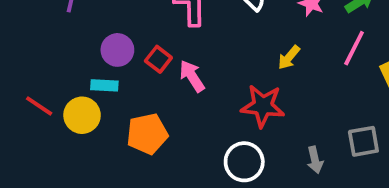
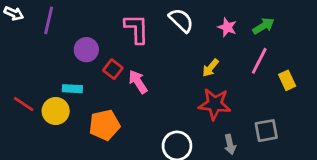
purple circle: (117, 50) -> (86, 50), moved
red star: (263, 106) -> (215, 104), moved

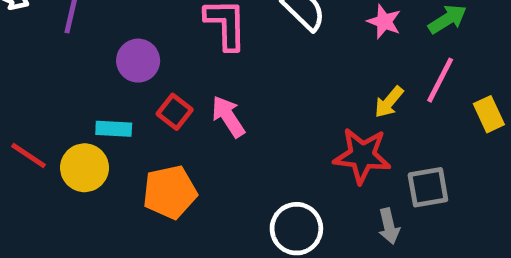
yellow arrow: (210, 68) -> (389, 102), moved
red square: (113, 69) -> (175, 112), moved
gray square: (266, 131) -> (428, 187), moved

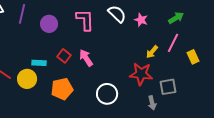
pink star: (384, 22) -> (141, 20), moved
purple circle: (138, 61) -> (49, 24), moved
white circle: (296, 229) -> (107, 94), moved

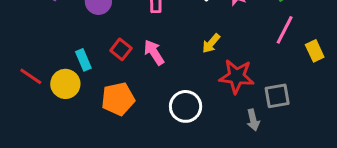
yellow arrow: (152, 52) -> (211, 43), moved
cyan rectangle: (39, 63) -> (83, 60), turned 64

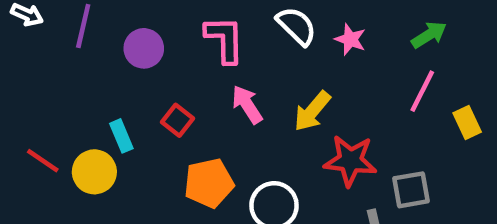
yellow arrow: (211, 43) -> (312, 111), size x1.4
pink arrow: (154, 52) -> (247, 105), moved
orange pentagon: (118, 99) -> (209, 183), moved

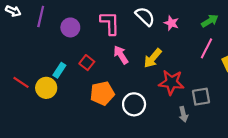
cyan rectangle: (121, 136) -> (59, 70), turned 56

